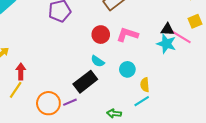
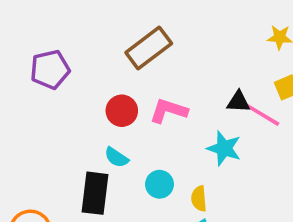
cyan star: (166, 44) -> (224, 148), moved
cyan circle: (127, 69) -> (159, 184), moved
black rectangle: (85, 82) -> (95, 193), turned -45

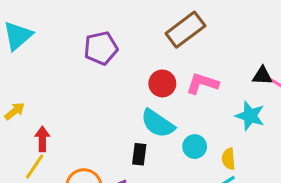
cyan semicircle: (116, 157) -> (158, 123), size x1.6
black rectangle: (95, 193) -> (139, 154), size x0.6

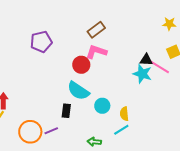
brown rectangle: (185, 30) -> (96, 30), size x0.7
pink L-shape: (202, 83) -> (96, 52), moved
cyan star: (250, 116) -> (142, 74), moved

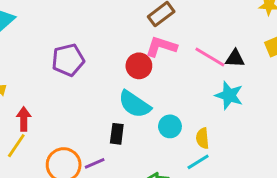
purple pentagon: (41, 42) -> (68, 60), moved
pink line: (159, 67) -> (210, 57), moved
cyan star: (142, 74) -> (229, 95), moved

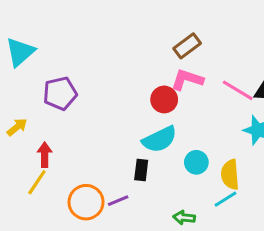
purple pentagon: (68, 60) -> (60, 93), moved
cyan semicircle: (135, 104) -> (160, 139), turned -60
yellow semicircle: (202, 138) -> (230, 175), size x1.4

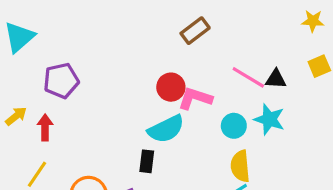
pink L-shape: (187, 80) -> (195, 98), moved
red arrow: (45, 155) -> (45, 127), moved
cyan circle: (196, 162) -> (234, 126), moved

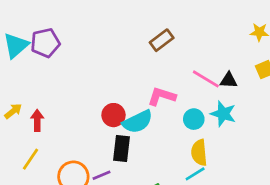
purple pentagon: (61, 81) -> (45, 43), moved
red circle: (171, 87) -> (114, 115), moved
black rectangle: (147, 161) -> (122, 149), size x1.4

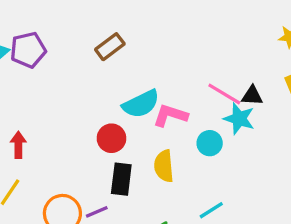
brown rectangle: (162, 40) -> (110, 47), moved
cyan star: (223, 114) -> (239, 119), moved
cyan semicircle: (138, 122) -> (141, 104), moved
yellow semicircle: (199, 153) -> (164, 166), moved

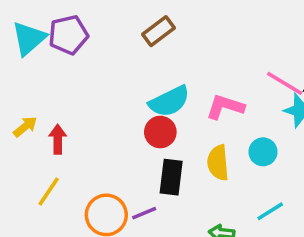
cyan semicircle: (141, 104) -> (169, 101), moved
cyan circle: (210, 143) -> (263, 152), moved

